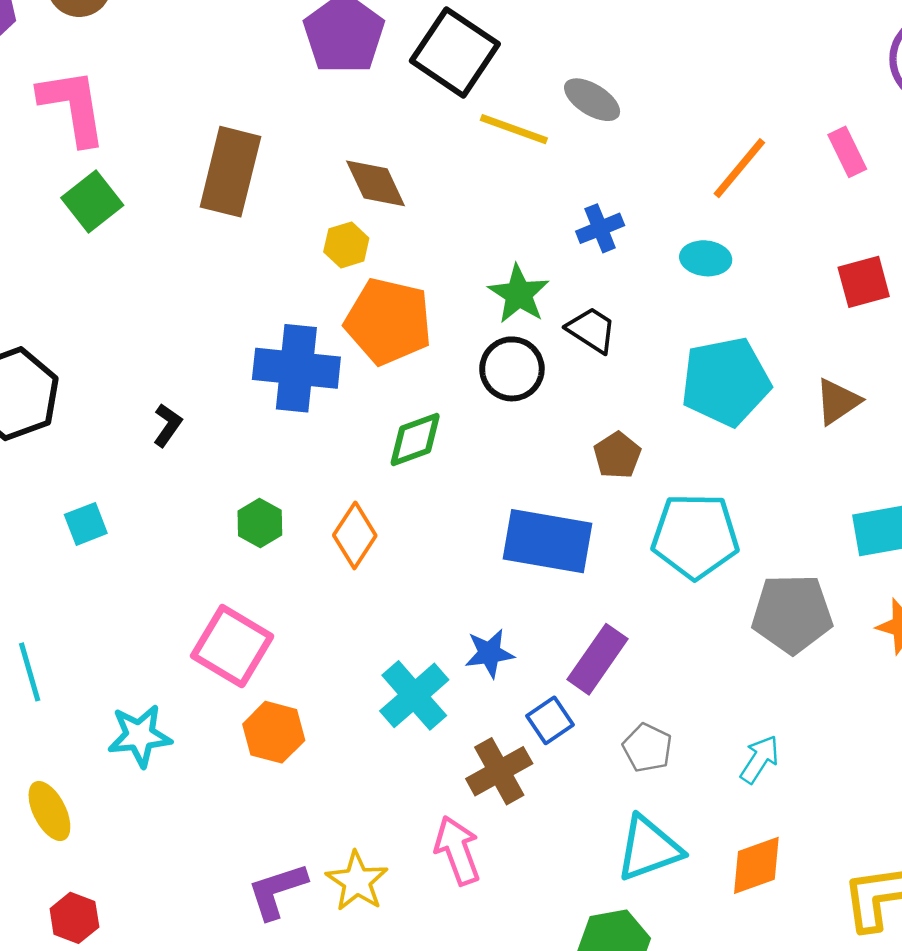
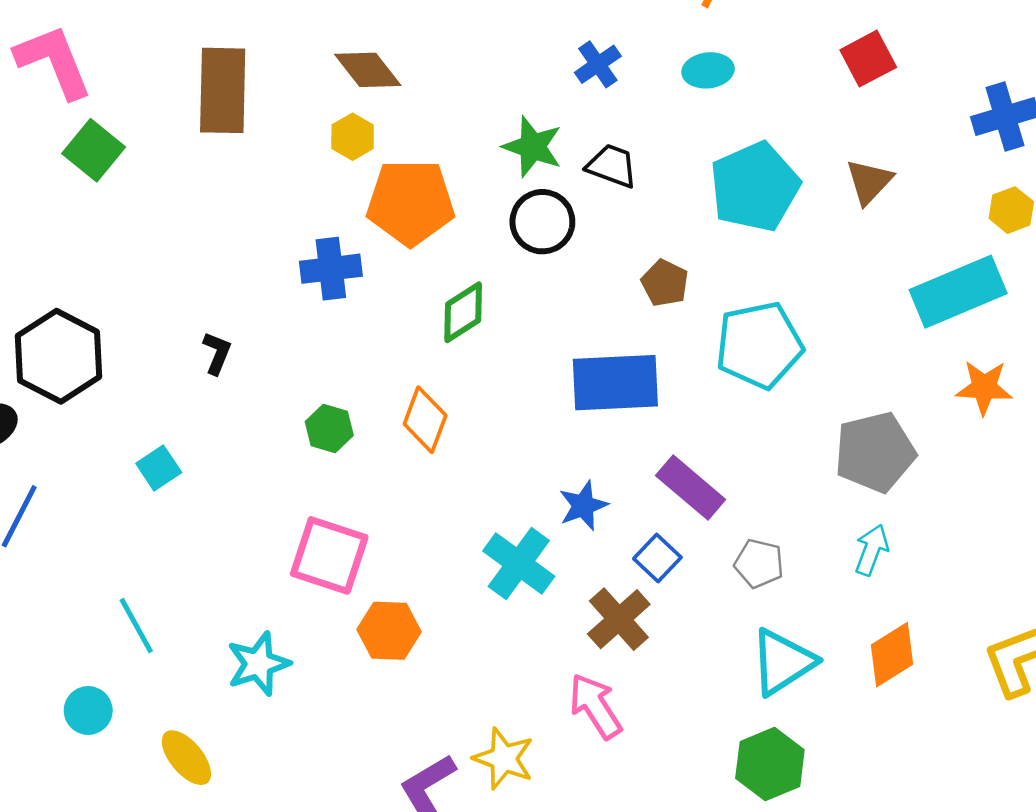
blue cross: (296, 368) -> (331, 269), size x0.7
gray pentagon: (792, 614) -> (875, 452), moved
purple rectangle: (598, 659) -> (691, 487), turned -72

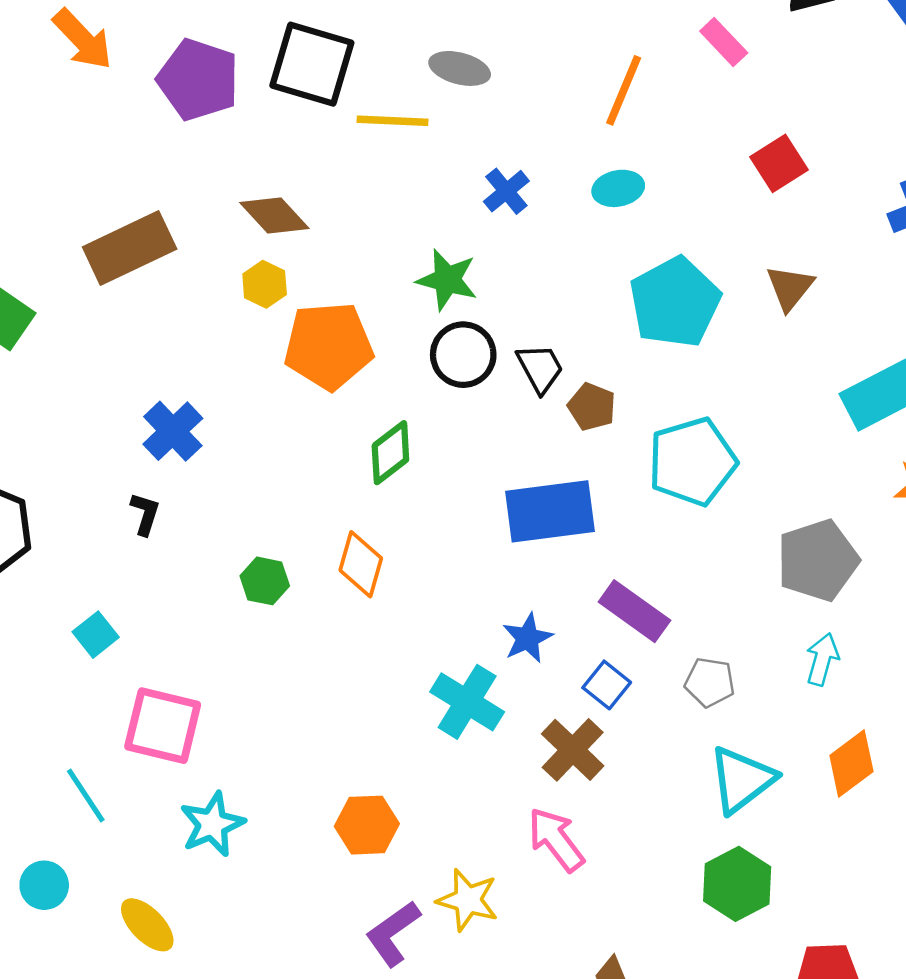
brown rectangle: (223, 90) -> (130, 248), turned 68
black trapezoid: (612, 166) -> (540, 368), moved, turned 46
blue cross: (331, 269) -> (173, 431), moved, turned -32
pink square: (329, 555) -> (163, 726), moved
orange hexagon: (389, 631) -> (367, 825), moved

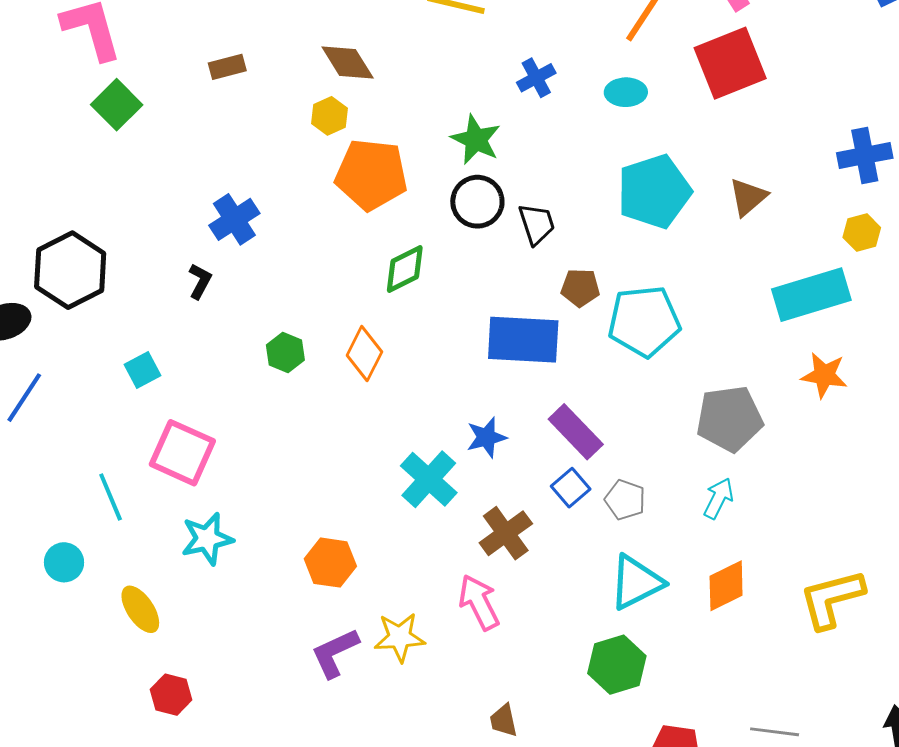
red square: (779, 163) -> (730, 63), moved, size x1.6
brown rectangle: (130, 248) -> (227, 67), size x0.5
brown pentagon: (592, 407) -> (580, 288), moved, turned -30
blue square: (607, 685) -> (571, 488), moved
yellow star: (468, 900) -> (400, 637), turned -30

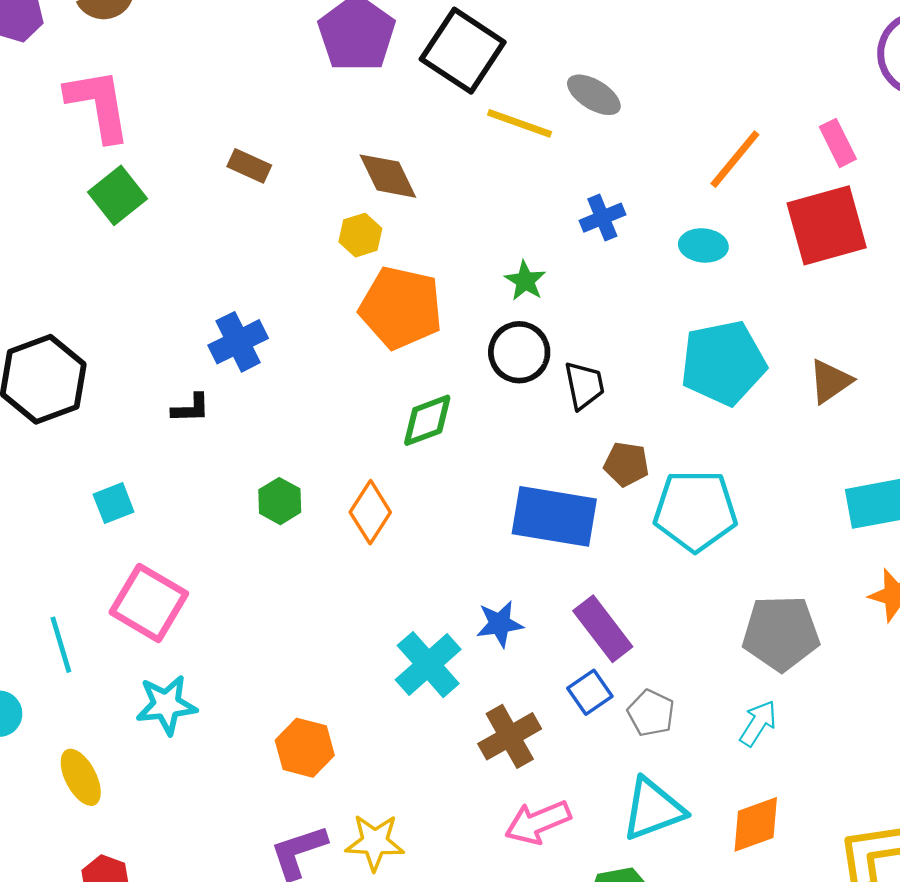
brown rectangle: (227, 67) -> (249, 166), turned 33
green star: (476, 140) -> (525, 281), size x0.7
black L-shape: (200, 281) -> (191, 408), turned 54
pink arrow: (479, 602) -> (538, 822), moved, turned -92

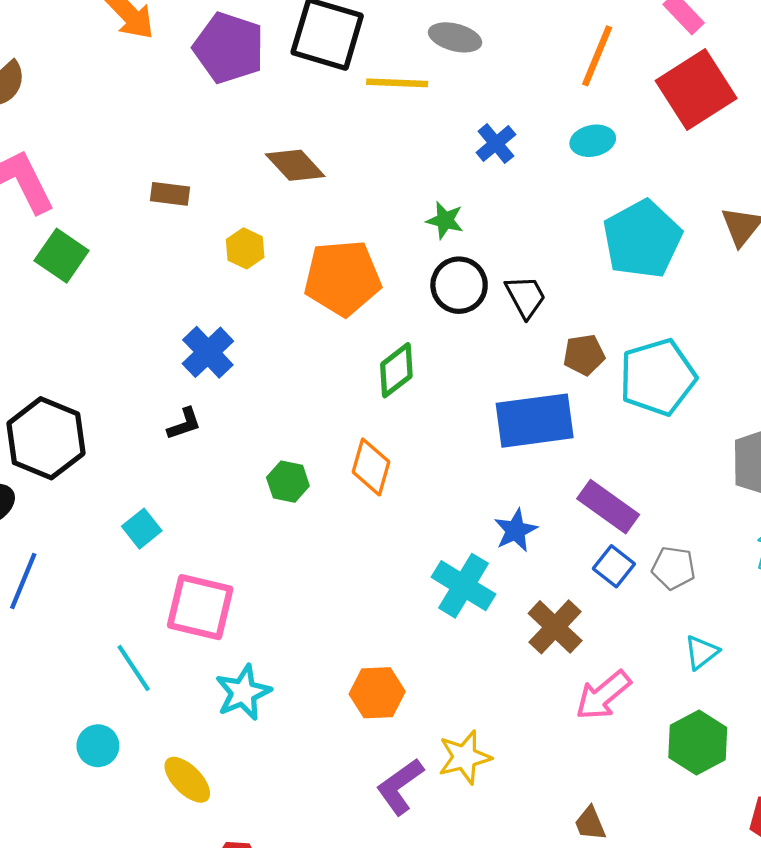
yellow hexagon: (360, 235) -> (245, 248), moved
cyan triangle: (653, 809) -> (701, 652), size x0.6

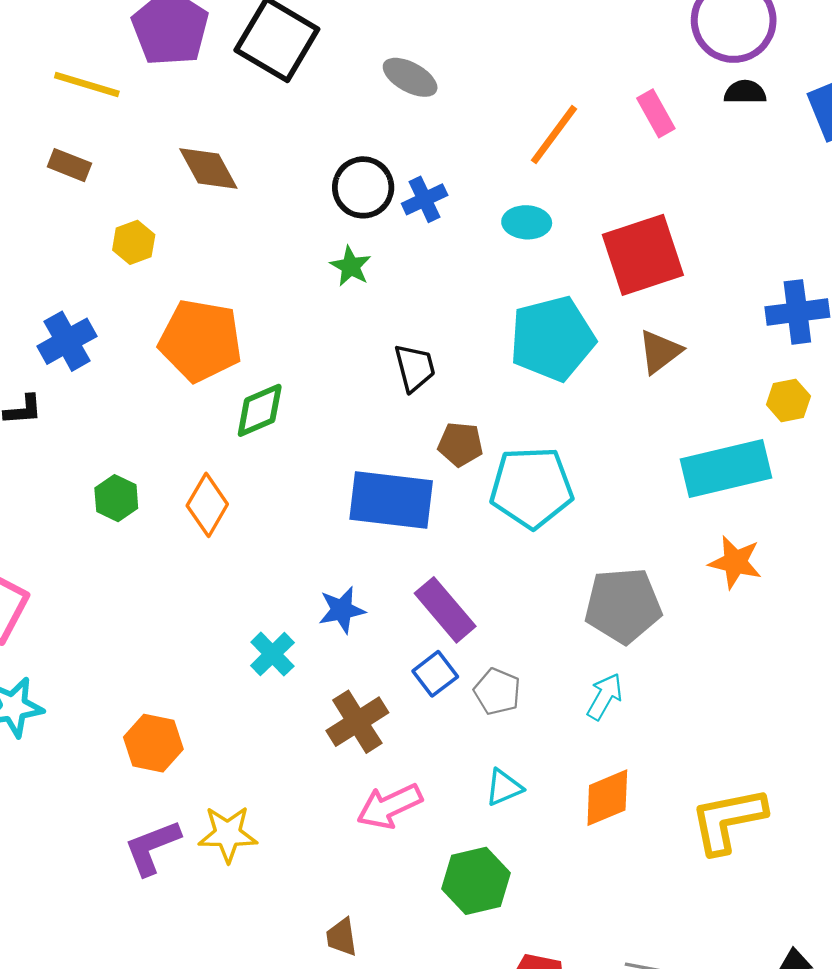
yellow line: (397, 83) -> (87, 84), moved
red square: (696, 89) -> (643, 255), moved
orange pentagon: (342, 278) -> (200, 341), moved
black circle: (459, 285) -> (363, 187), moved
cyan cross: (463, 586) -> (272, 654), size x0.7

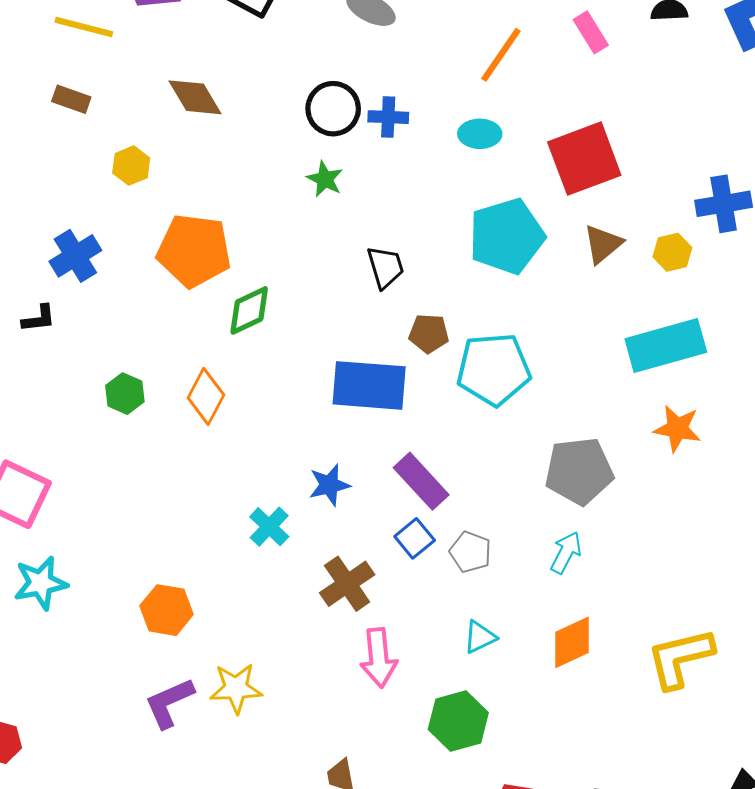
blue cross: (425, 199) -> (388, 117), turned 30
yellow hexagon: (788, 400) -> (672, 252), moved
pink arrow: (390, 806) -> (379, 658), turned -68

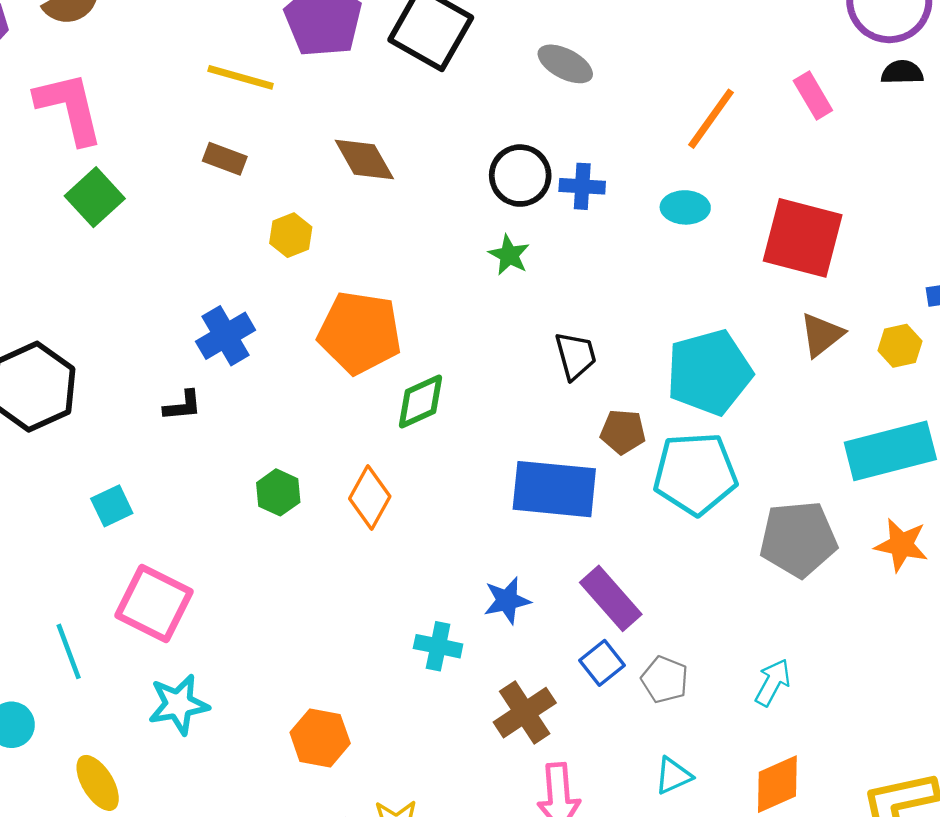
red square: (584, 159) -> (803, 238), turned 34
cyan pentagon: (507, 236) -> (709, 372), moved
gray pentagon: (579, 471) -> (798, 539), moved
cyan cross: (269, 527) -> (438, 646), turned -33

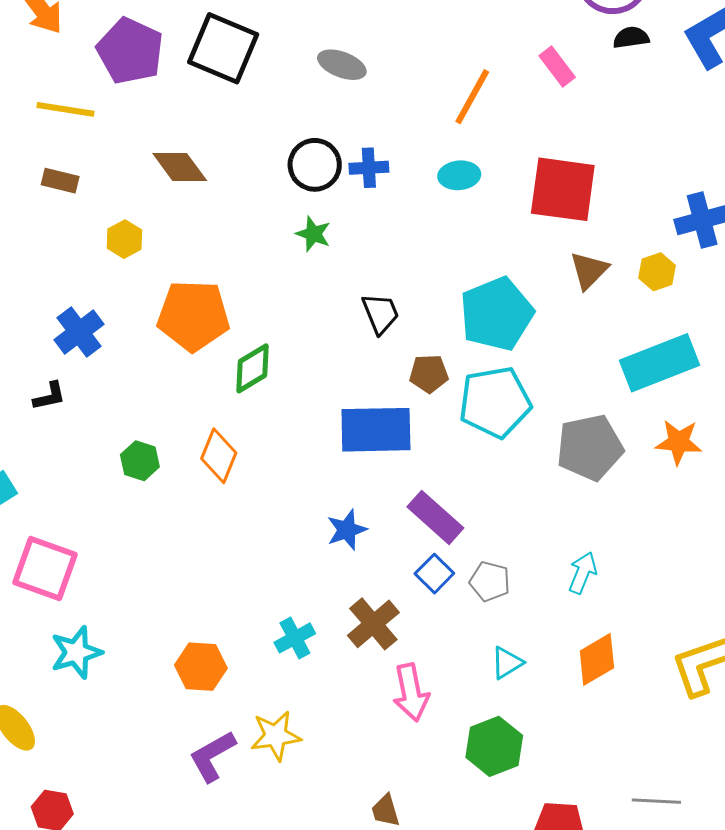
cyan cross: (438, 646) -> (295, 638), moved, turned -33

